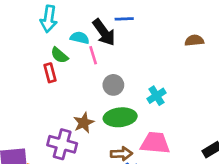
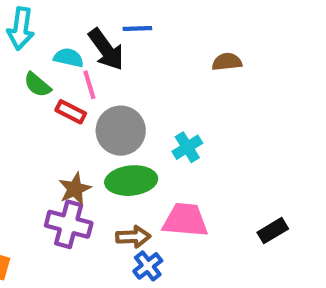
brown semicircle: (194, 40) -> (227, 62), moved
red rectangle: (50, 73) -> (71, 112), moved, turned -48
gray circle: (113, 85) -> (121, 131), size x1.5
purple cross: (62, 144) -> (69, 224), moved

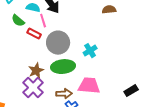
purple cross: (69, 224) -> (33, 88), turned 30

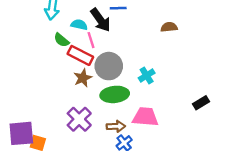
red rectangle: (34, 34) -> (80, 55), size x1.5
brown star: (36, 71) -> (83, 78), moved
black rectangle: (131, 91) -> (201, 103), moved

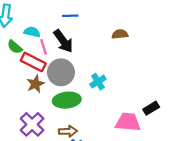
black arrow: (100, 20) -> (63, 41), moved
pink trapezoid: (145, 117) -> (128, 122), moved

